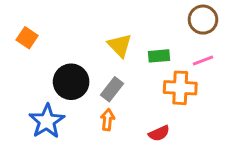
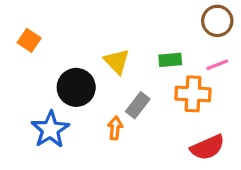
yellow triangle: (120, 45) -> (117, 61), moved
gray rectangle: (112, 89) -> (138, 105), moved
red semicircle: (159, 133) -> (208, 147), moved, size x1.5

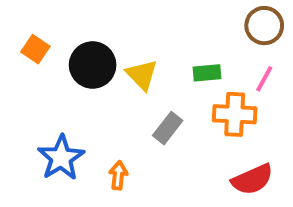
pink line: (217, 65) -> (264, 79), turned -40
black circle: (76, 87) -> (93, 65), moved
orange arrow: (115, 128) -> (118, 175), moved

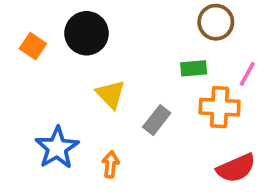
brown circle: (264, 26) -> (216, 22), moved
black circle: (93, 65) -> (87, 33), moved
yellow triangle: (142, 75) -> (111, 94), moved

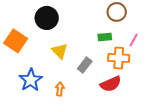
orange square: (33, 46) -> (16, 41), moved, size x1.6
red semicircle: (236, 168) -> (111, 84), moved

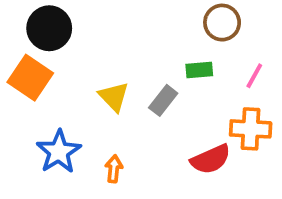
black circle: (47, 18) -> (49, 28), moved
orange cross: (119, 58) -> (251, 129), moved
gray rectangle: (85, 65) -> (163, 100), moved

